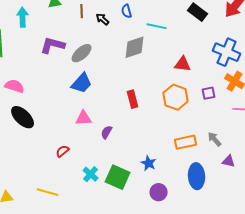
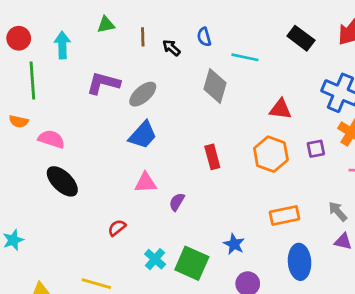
gray diamond: (135, 47) -> (215, 86), turned -55
gray arrow: (215, 139) -> (338, 211), moved

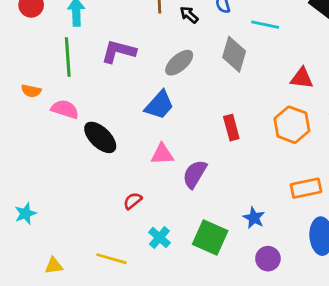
green line: (32, 81) -> (68, 57), moved
gray ellipse: (143, 94) -> (179, 63), moved
black ellipse: (62, 181) -> (100, 137), moved
purple semicircle: (177, 202) -> (195, 174), size x1.5
cyan cross: (155, 259) -> (159, 237), moved

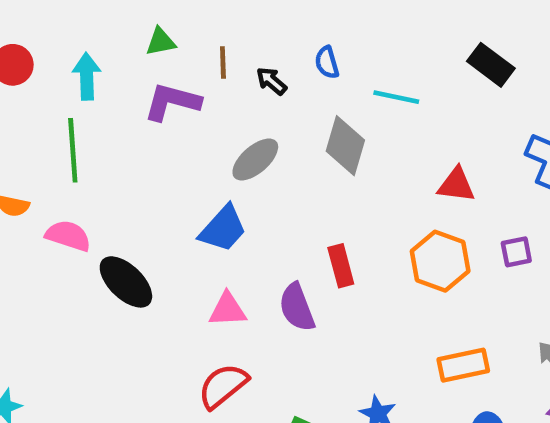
purple L-shape: (119, 51) -> (172, 102), moved
purple semicircle: (195, 174) -> (297, 307), moved, turned -52
red semicircle: (133, 201) -> (223, 386), moved, size x1.6

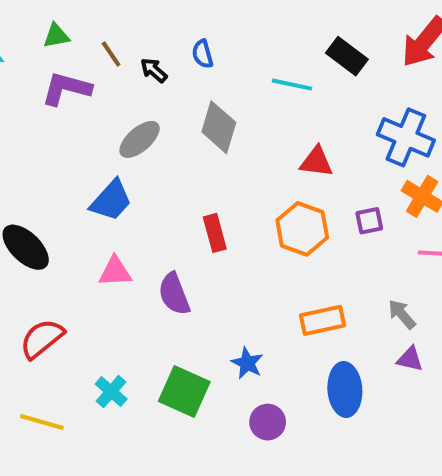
brown line: (223, 62) -> (111, 54), turned -32
cyan line: (396, 97) -> (292, 85), moved
purple semicircle: (297, 307) -> (174, 294), moved
red semicircle: (223, 386) -> (42, 339), moved

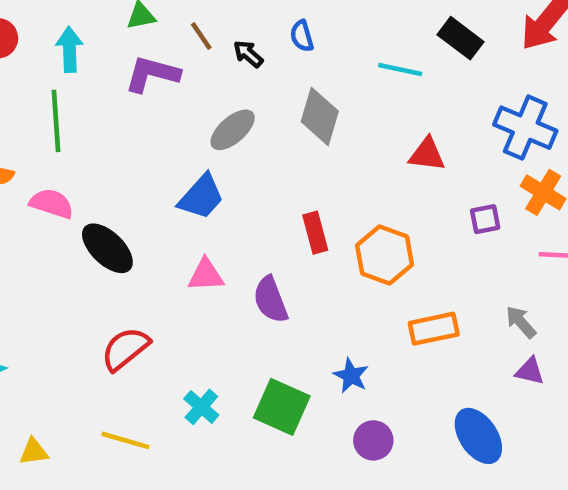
orange hexagon: (302, 229) -> (385, 255), moved
blue ellipse: (345, 389) -> (478, 436), moved, turned -30

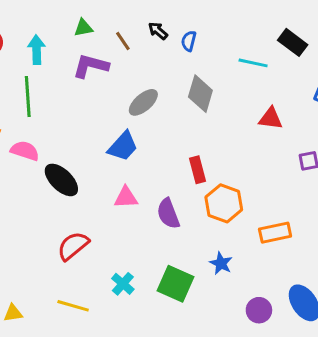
blue semicircle: (302, 36) -> (189, 41), turned 30
black arrow: (248, 54) -> (158, 31), moved
orange hexagon: (385, 255) -> (224, 203), moved
purple circle: (373, 440) -> (259, 310), moved

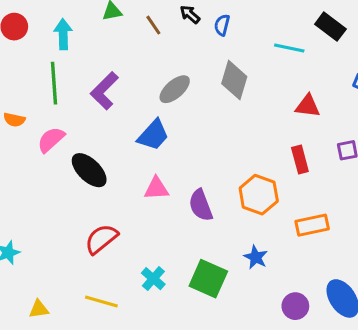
purple L-shape: (91, 66) -> (104, 91), moved, turned -60
pink semicircle: (25, 151) -> (51, 140), turned -60
red rectangle: (197, 170) -> (300, 159), moved

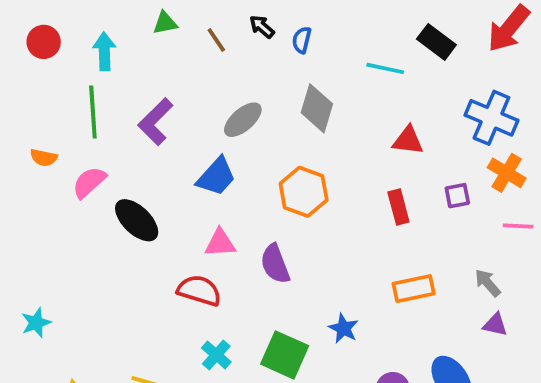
orange hexagon: (259, 195) -> (304, 192), moved
red semicircle: (101, 239) -> (199, 290), moved, turned 56

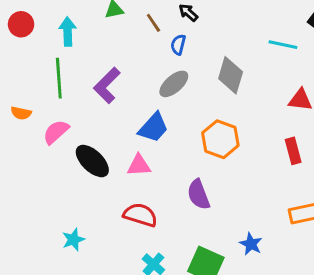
blue semicircle: (302, 40) -> (178, 45), moved
pink triangle: (220, 243) -> (139, 165), moved
cyan star: (36, 323) -> (73, 240), moved

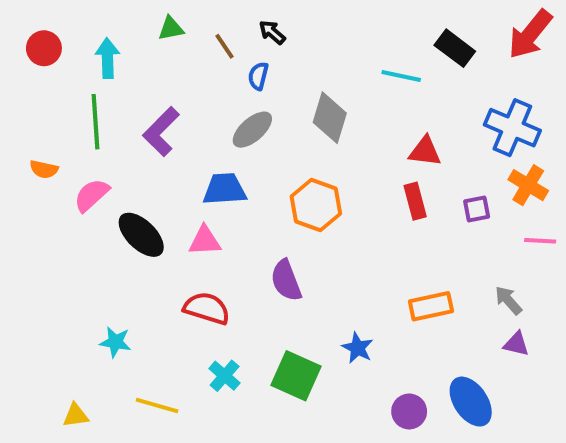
blue trapezoid: (153, 128) -> (225, 189), turned -136
red rectangle: (293, 151) -> (415, 201), moved
cyan star: (73, 240) -> (115, 342), turned 30

